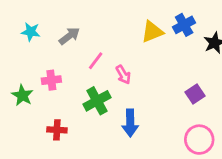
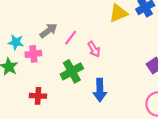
cyan star: (31, 32) -> (16, 42), moved
gray arrow: (69, 36) -> (49, 31), moved

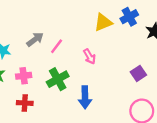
pink arrow: (94, 49) -> (90, 56), moved
pink cross: (33, 54) -> (24, 76), moved

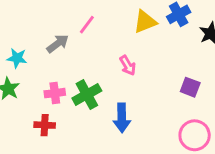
pink line: (57, 46) -> (87, 25), moved
purple square: (138, 73) -> (190, 87), turned -35
pink cross: (24, 76) -> (55, 93), moved

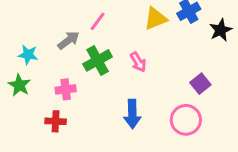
purple square: (190, 87) -> (200, 84), turned 30
green cross: (87, 95) -> (98, 60), moved
pink circle: (195, 135) -> (186, 120), moved

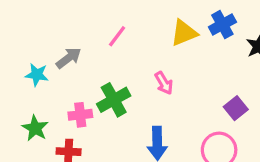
gray arrow: (69, 40) -> (69, 58), moved
green cross: (98, 60) -> (114, 100), moved
green star: (19, 85) -> (35, 128), moved

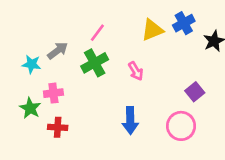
green cross: (114, 100) -> (95, 63), moved
pink cross: (80, 115) -> (53, 93), moved

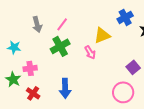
yellow triangle: (152, 30) -> (102, 35), moved
gray arrow: (58, 51) -> (37, 24), moved, turned 112
blue arrow: (130, 120) -> (65, 88), moved
red cross: (58, 127) -> (33, 93), turned 32

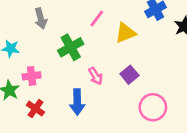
pink line: (62, 24) -> (97, 19), moved
pink arrow: (90, 52) -> (95, 76), moved
purple square: (133, 67) -> (129, 75), moved

